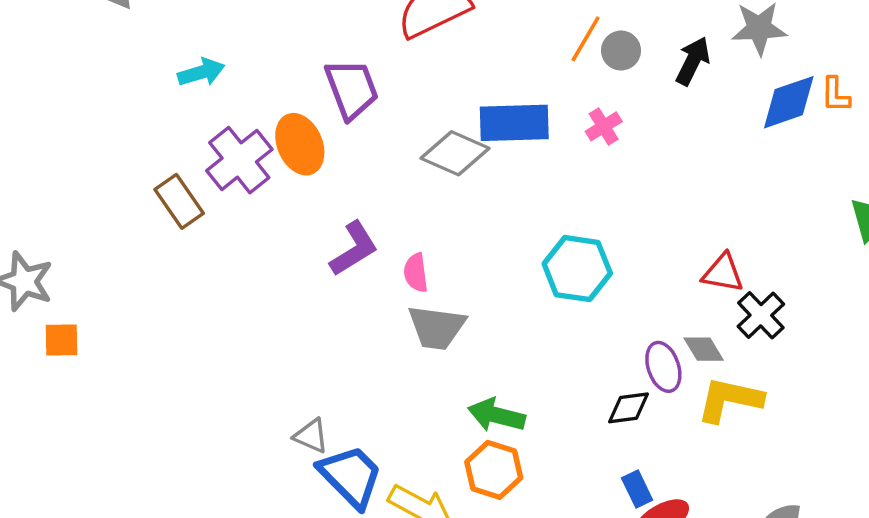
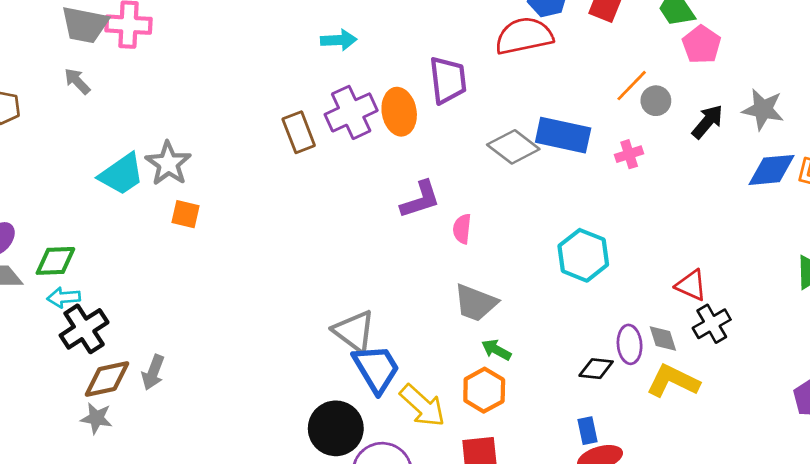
gray trapezoid: (437, 327) -> (476, 303), moved
green arrow: (497, 415) -> (496, 350), size x0.7
gray triangle: (311, 436) -> (354, 331), size x1.6

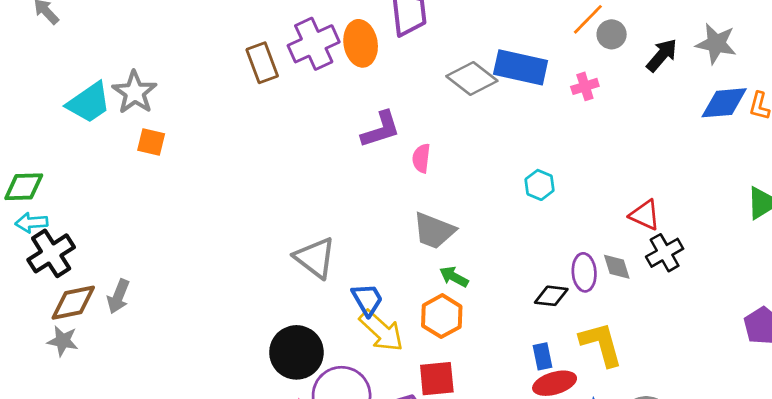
cyan hexagon: (583, 255) -> (539, 185), size x0.6
blue trapezoid: (376, 369) -> (367, 299), moved, size x0.7
yellow L-shape: (673, 381) -> (601, 344), moved, turned 48

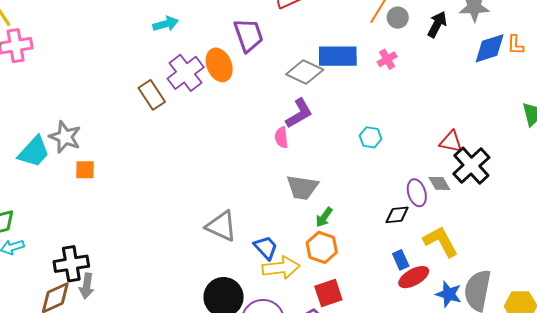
purple L-shape: (381, 129) -> (299, 113), moved
black cross: (51, 253) -> (71, 264), moved, turned 36
black cross: (665, 253) -> (471, 166), size x1.4
green arrow: (454, 277) -> (324, 217), turned -70
yellow arrow: (381, 331) -> (281, 268), turned -36

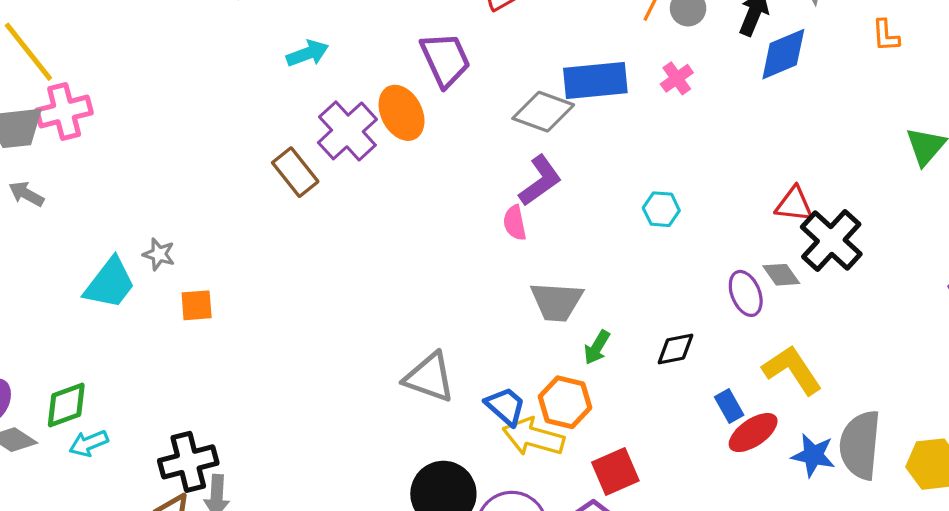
blue diamond: (490, 48) -> (783, 54), moved
gray star: (65, 137) -> (159, 254), size x0.6
black diamond: (397, 215) -> (676, 349), moved
orange hexagon: (322, 247) -> (565, 402), moved
yellow arrow: (281, 268) -> (533, 437), turned -153

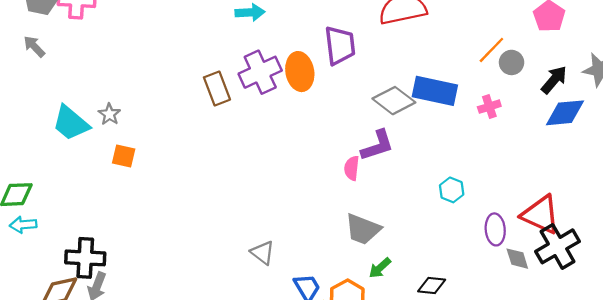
red triangle: (794, 204) -> (541, 215), size x1.5
cyan trapezoid: (110, 283) -> (71, 123), turned 75
purple ellipse: (746, 293) -> (495, 229), moved
gray triangle: (429, 377) -> (263, 253), size x0.7

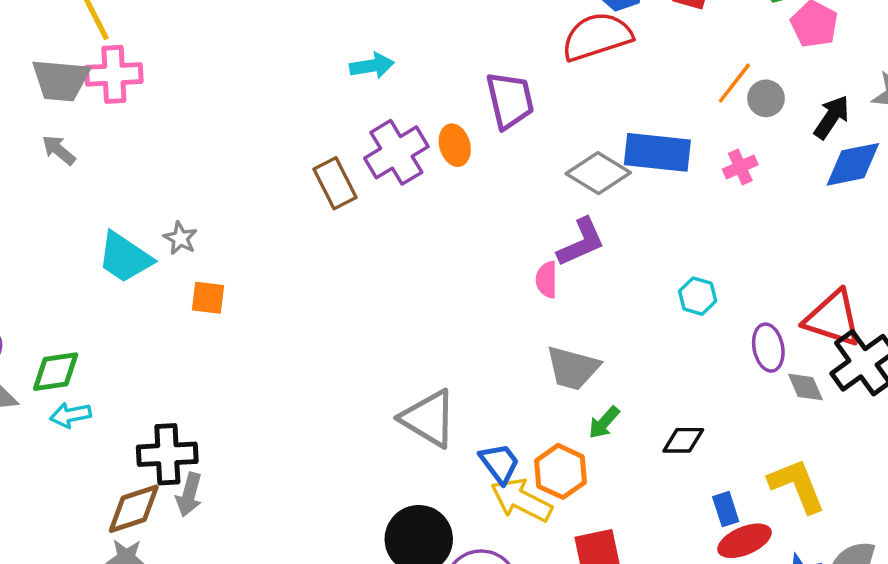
orange ellipse: (300, 72) -> (455, 145), size x0.7
gray triangle: (263, 253) -> (428, 418), size x1.6

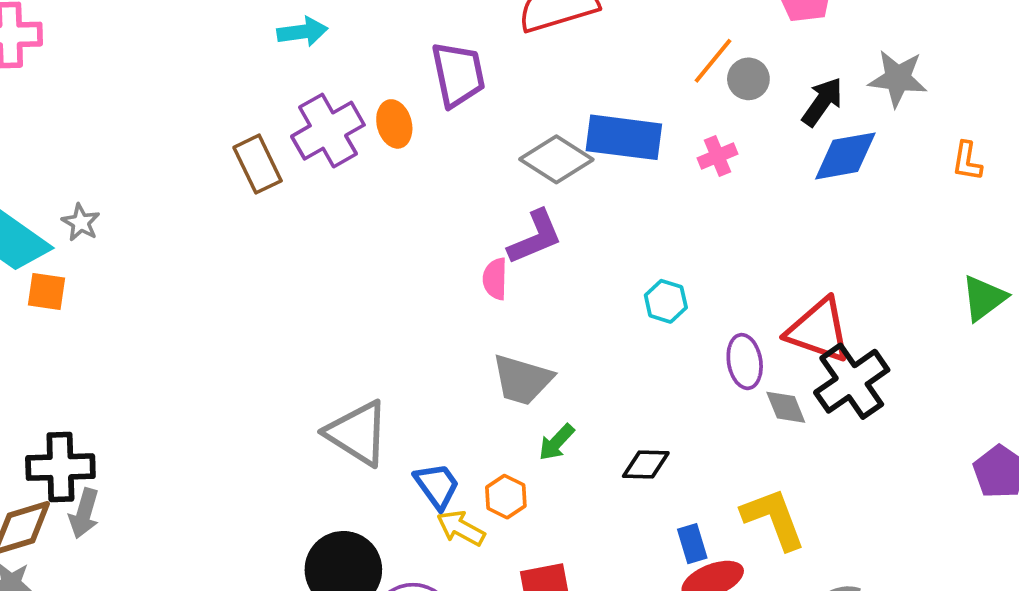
orange square: (208, 298) -> (46, 292), moved
orange hexagon: (560, 471) -> (506, 497), size x0.7
yellow arrow: (521, 500) -> (461, 528), size x0.7

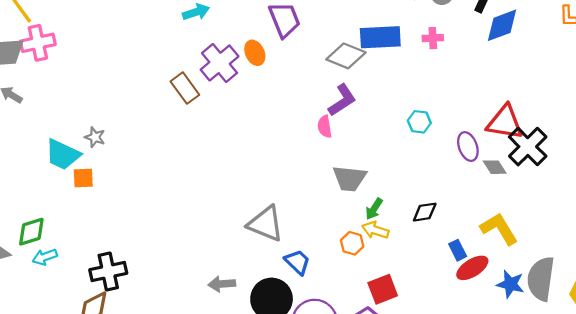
pink cross: (717, 156) -> (433, 38), turned 30
blue trapezoid: (437, 486) -> (297, 262), moved
gray arrow: (84, 513) -> (222, 284), moved, turned 80
yellow arrow: (461, 528) -> (375, 230), moved

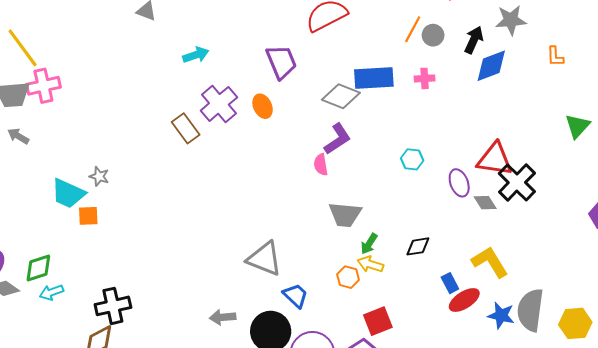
orange ellipse: (255, 53) -> (263, 106), moved

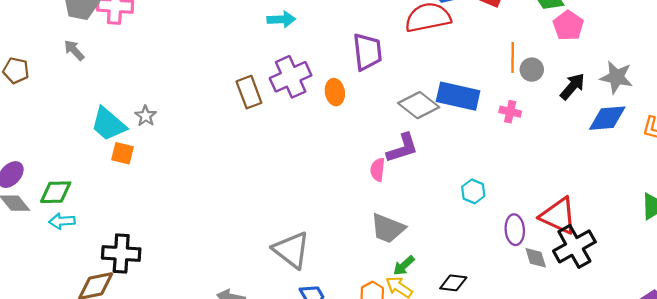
orange line: (413, 29) -> (513, 57), turned -44
blue diamond: (491, 66) -> (607, 118), moved

